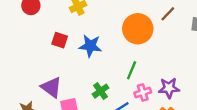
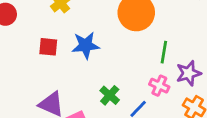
green line: (132, 70) -> (164, 52), moved
pink cross: (143, 93) -> (159, 86), turned -35

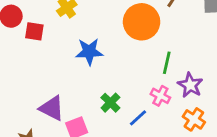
red square: (48, 47) -> (34, 31), moved
purple star: (189, 73) -> (190, 85), turned -30

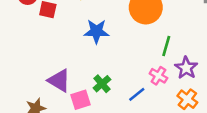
green cross: (110, 103) -> (102, 84), moved

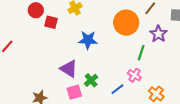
purple star: (186, 68) -> (158, 34), moved
purple triangle: (59, 81) -> (69, 69), moved

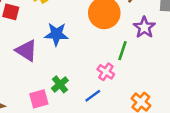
purple triangle: (69, 69) -> (26, 51), moved
pink cross: (134, 75) -> (106, 72), moved

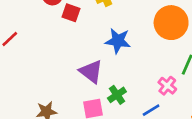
purple triangle: (26, 51) -> (91, 72), moved

